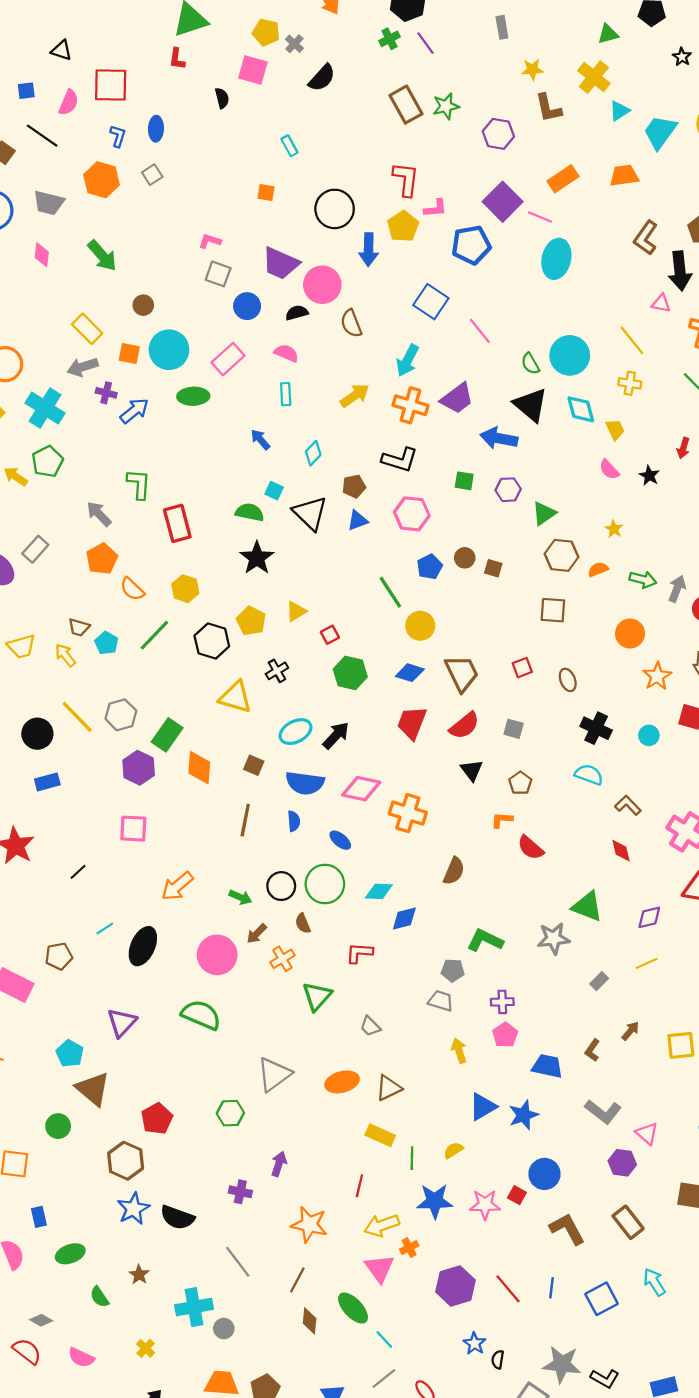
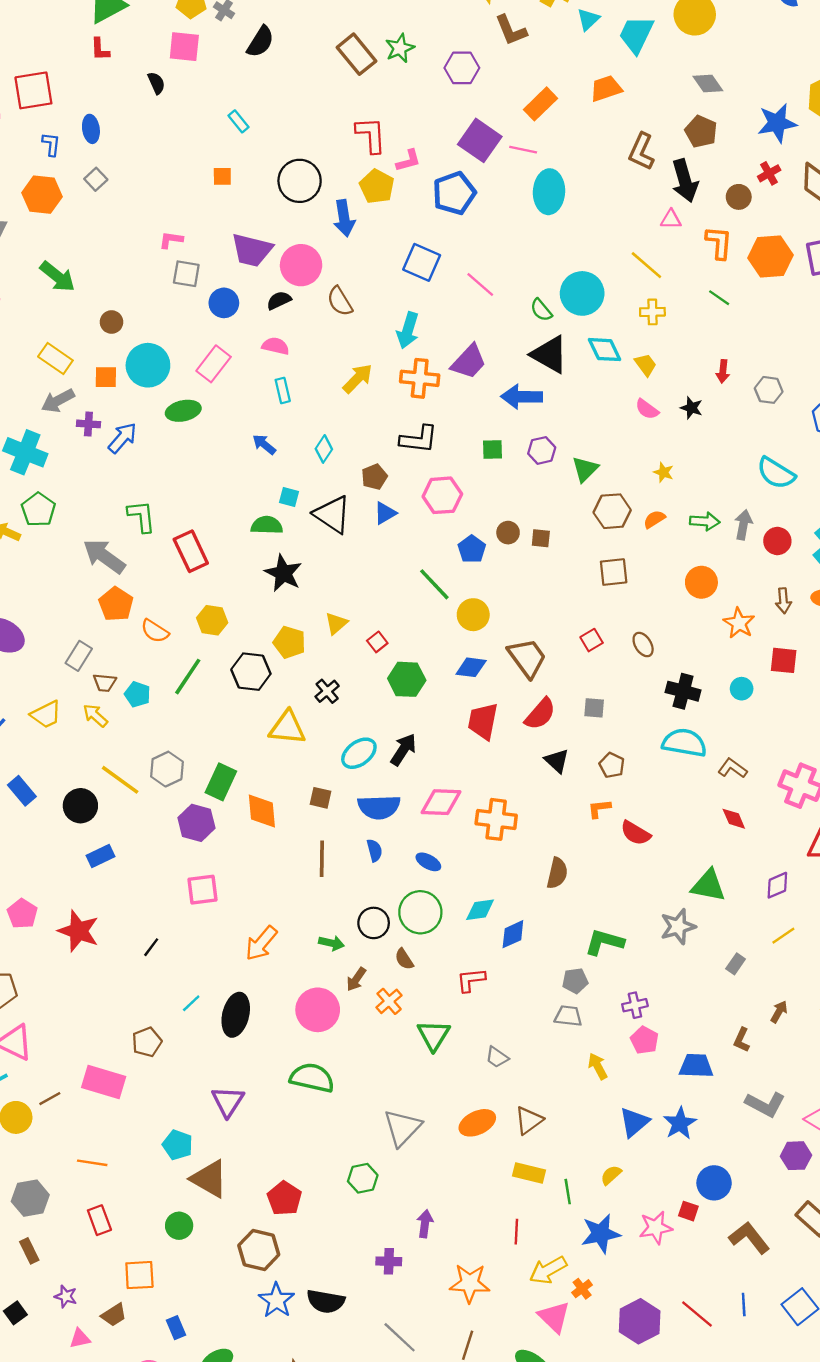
gray arrow: (99, 514) -> (104, 556), size x1.4
gray rectangle: (35, 549) -> (79, 656), moved
cyan semicircle: (589, 775) -> (684, 743), size x1.4

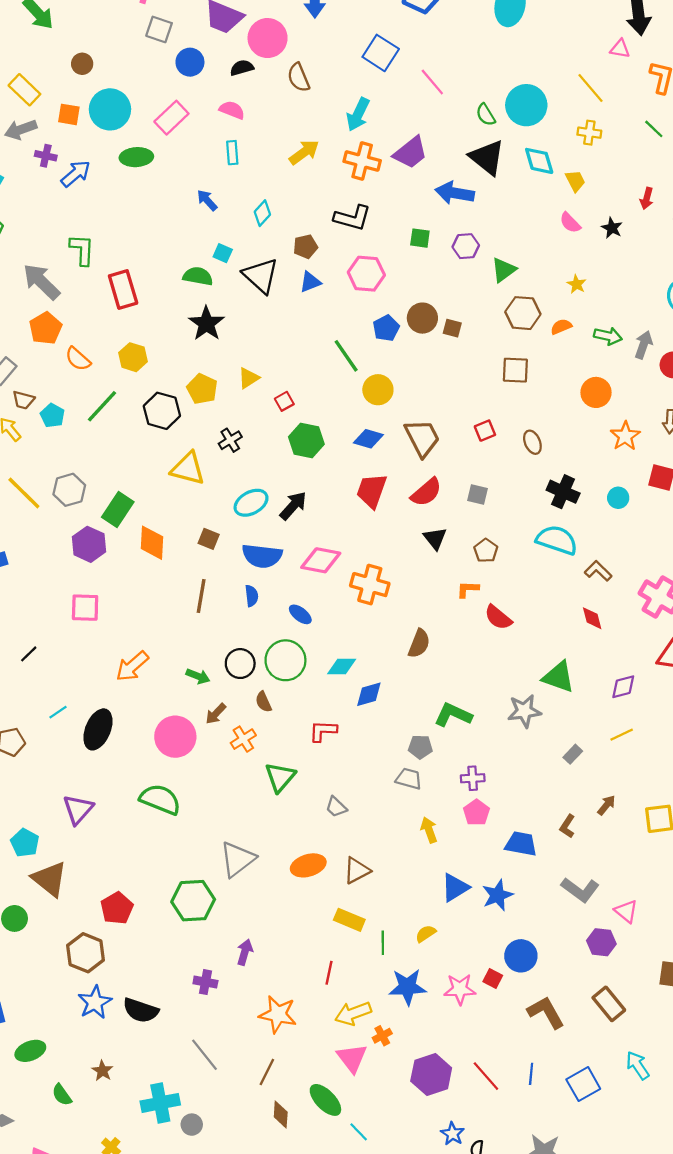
brown circle: (508, 533) -> (422, 318), size x1.4
green hexagon: (363, 1178) -> (193, 901), size x1.5

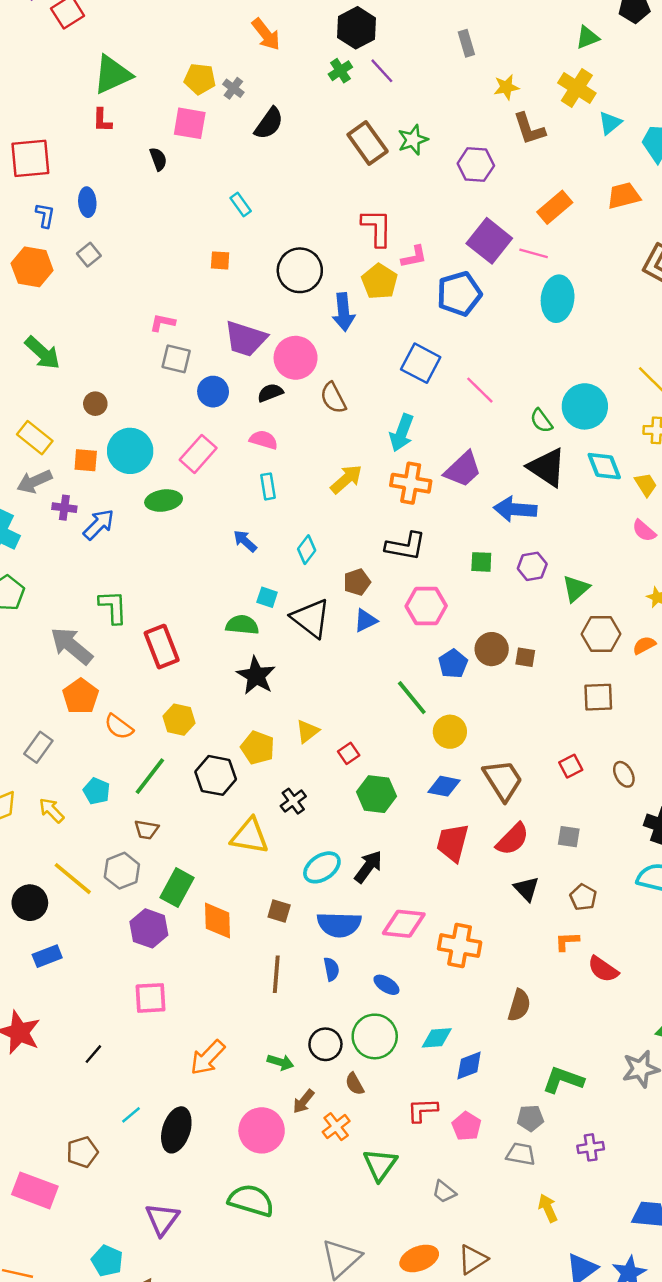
brown trapezoid: (23, 400) -> (146, 830), moved
pink pentagon: (476, 812) -> (466, 1126), moved

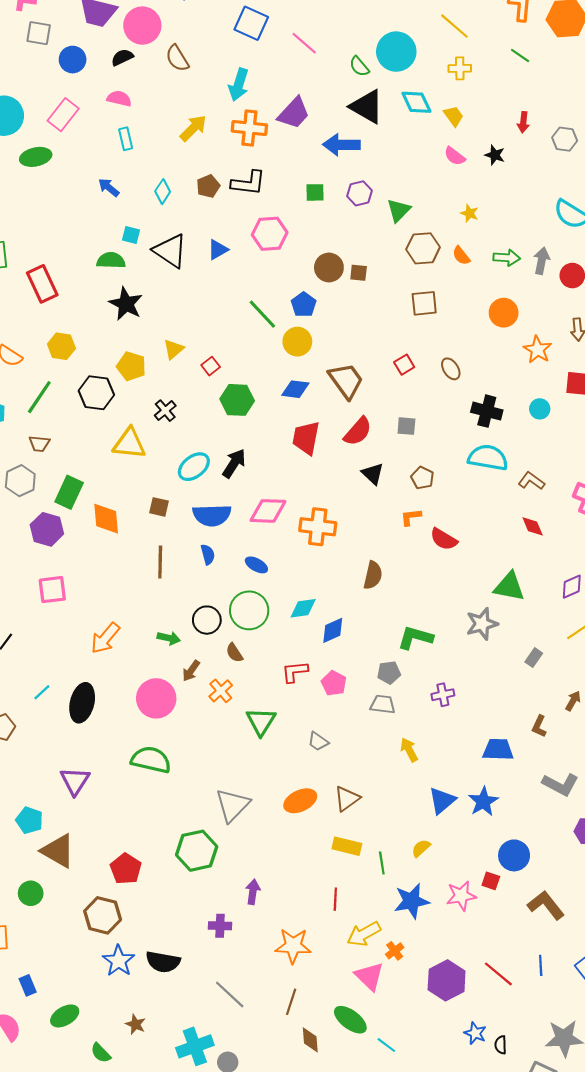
brown pentagon: (357, 582) -> (208, 186), moved
orange semicircle: (644, 645) -> (461, 256), turned -96
blue pentagon: (453, 664) -> (304, 305), moved

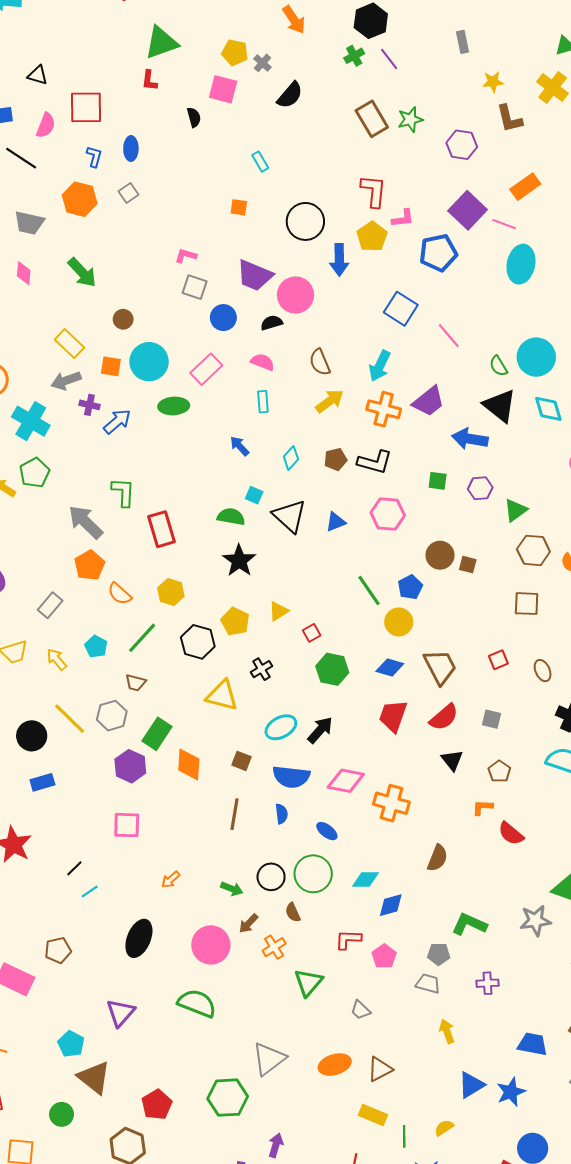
brown semicircle: (177, 58) -> (320, 362), moved
orange arrow: (105, 638) -> (171, 880), size x0.6
cyan line: (42, 692) -> (90, 891), moved

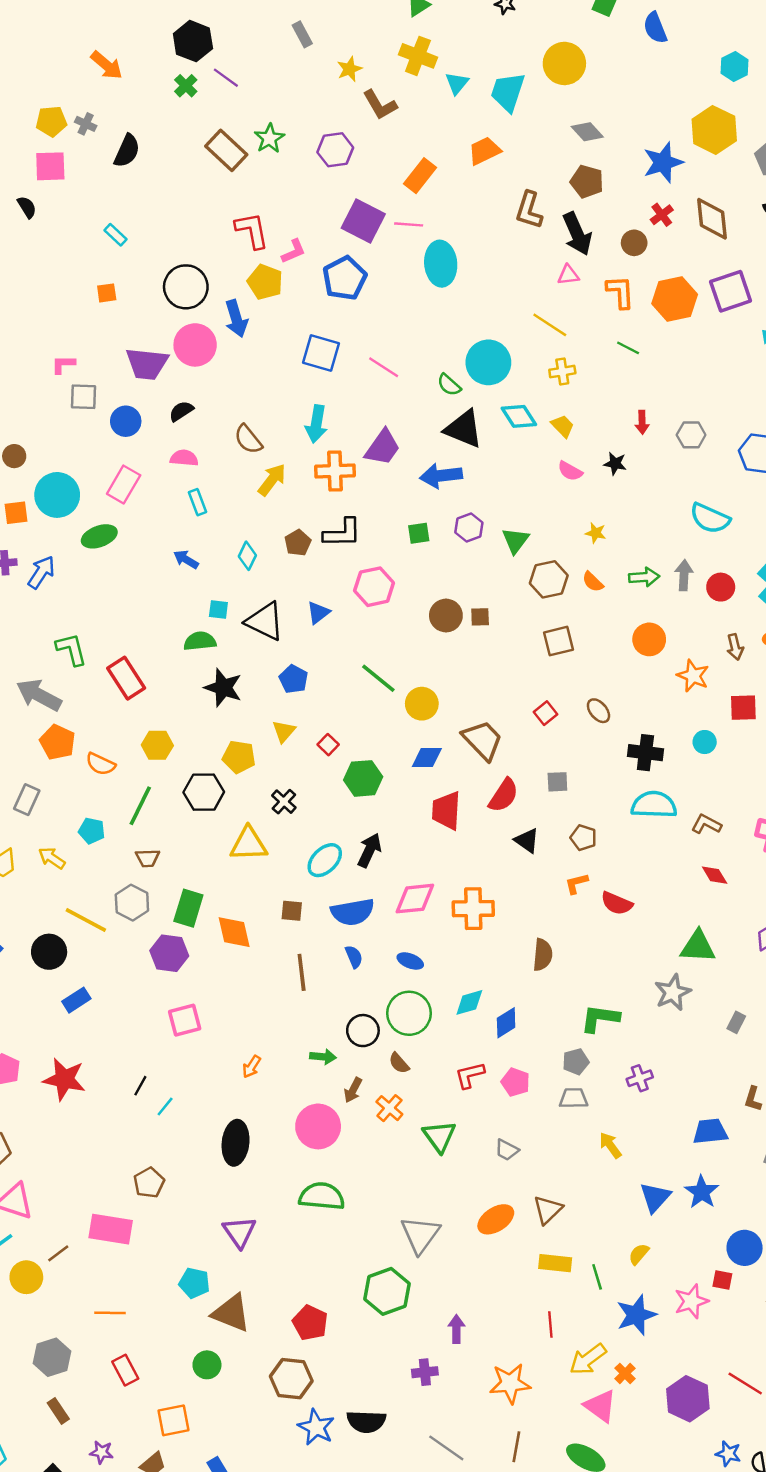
pink circle: (296, 295) -> (195, 345), moved
blue pentagon: (410, 587) -> (294, 679), moved

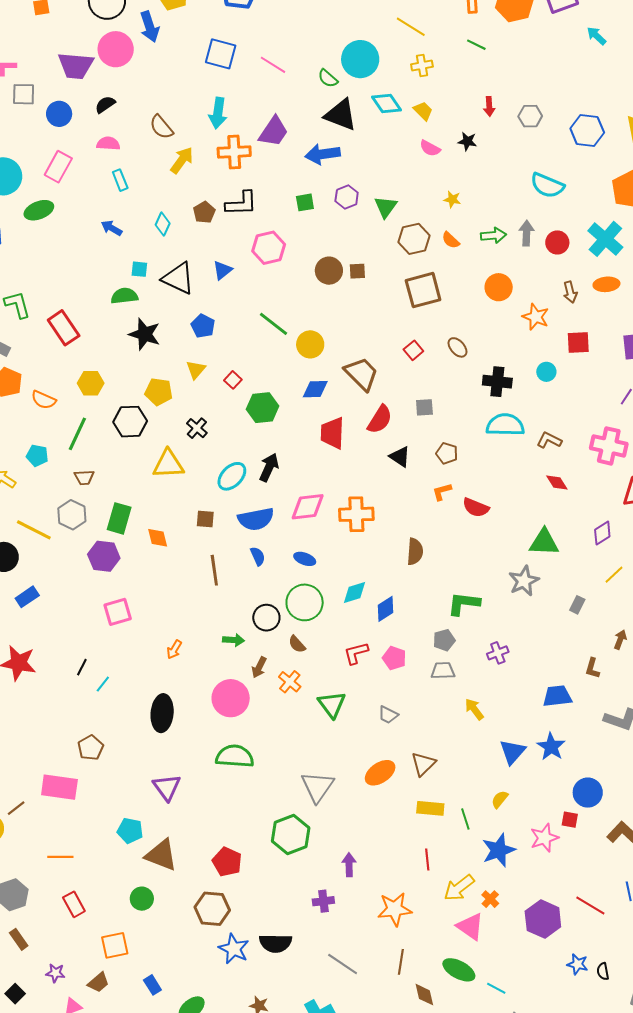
brown square: (559, 641) -> (423, 290), size x1.4
orange diamond: (234, 932) -> (158, 538), size x0.7

